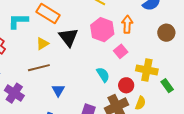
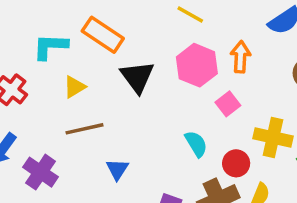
yellow triangle: (43, 44) -> (74, 87), moved

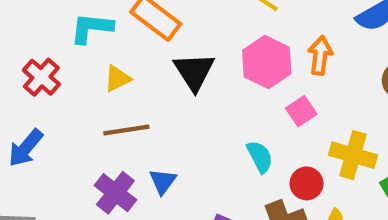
purple cross: (41, 172) -> (115, 193), moved

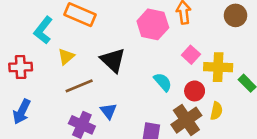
cyan L-shape: (92, 28) -> (43, 30), turned -44
black triangle: (194, 72) -> (113, 60), moved
red cross: (41, 77) -> (21, 67), turned -30
pink square: (301, 111) -> (191, 55), moved

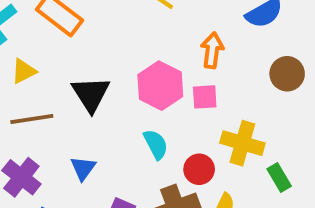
pink hexagon: (153, 24) -> (160, 86), moved
pink square: (191, 55) -> (205, 97), moved, turned 30
blue triangle: (109, 111) -> (83, 168), moved

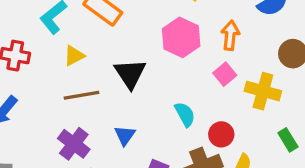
pink hexagon: (160, 86) -> (181, 37), moved
pink square: (205, 97) -> (225, 74), turned -35
yellow cross: (242, 143) -> (263, 91), moved

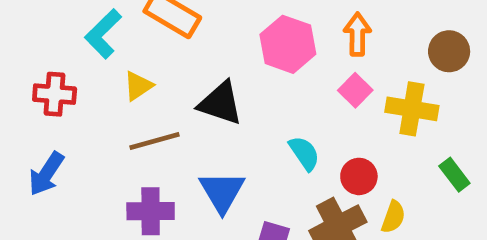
black triangle: (130, 74) -> (220, 103), turned -32
blue triangle: (125, 135) -> (222, 192), size x1.5
purple cross: (74, 144) -> (151, 211), turned -32

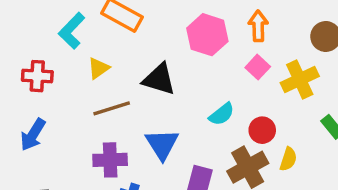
yellow cross: (412, 109) -> (300, 79), turned -33
cyan semicircle: (304, 153) -> (222, 114), turned 88

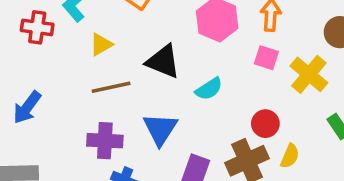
pink square: (258, 67) -> (266, 58), turned -30
red cross: (37, 76) -> (37, 27), moved
yellow cross: (300, 79) -> (309, 74), turned -30
cyan semicircle: (222, 114) -> (209, 89), moved

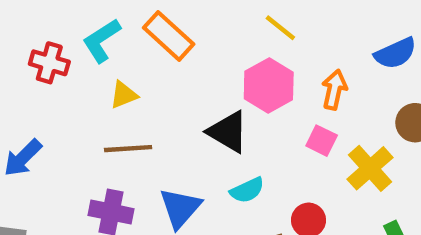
black triangle: (163, 61) -> (228, 132), moved
cyan semicircle: (209, 89) -> (247, 190), moved

